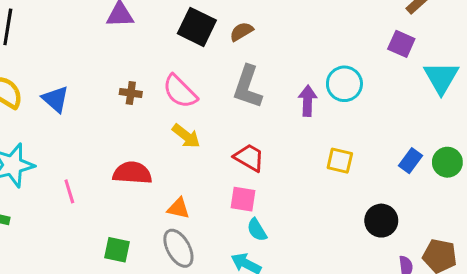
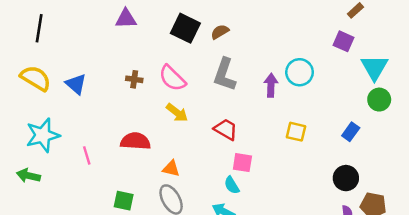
green circle: (447, 162) -> (379, 100), moved
pink square: (243, 199) -> (242, 163), moved
black circle: (381, 221) -> (346, 178), moved

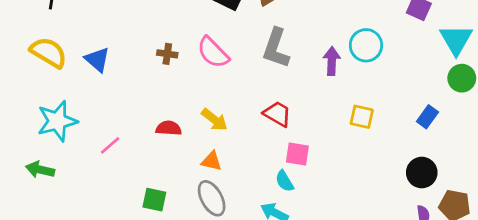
yellow arrow: (177, 113) -> (214, 120), moved
red semicircle: (135, 141) -> (169, 128), size x0.7
pink line: (87, 155) -> (110, 145), turned 66

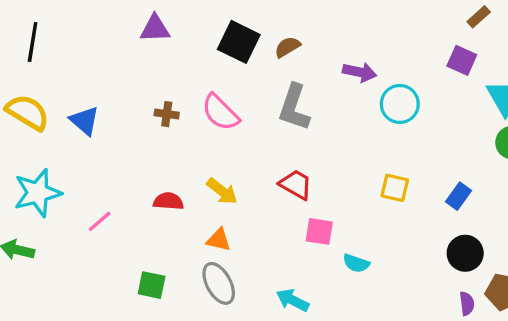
purple arrow: (332, 61) -> (360, 72), moved, turned 100
blue rectangle: (427, 117) -> (458, 196), moved
cyan semicircle: (284, 181) -> (356, 263), moved, turned -40

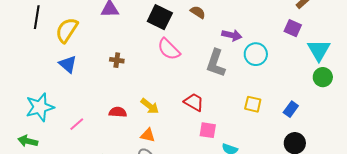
brown semicircle: (287, 47) -> (198, 12), moved, turned 63
gray L-shape: (294, 107) -> (216, 63), moved
yellow semicircle: (27, 112) -> (67, 30), moved, turned -88
pink semicircle: (220, 112) -> (169, 49), moved

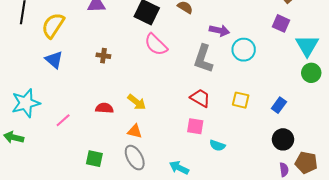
red trapezoid: (194, 102) -> (200, 98), moved

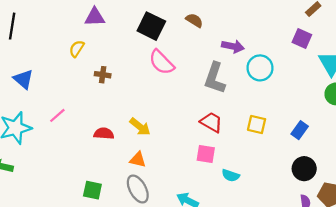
yellow semicircle: (53, 25) -> (77, 49), moved, size x0.6
blue triangle: (54, 60) -> (23, 79), moved
pink line: (63, 120) -> (57, 115), moved

